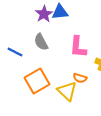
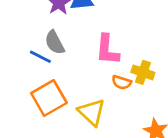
blue line: (15, 52) -> (40, 57), moved
orange semicircle: (80, 78) -> (122, 82), moved

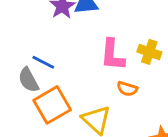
gray semicircle: (55, 43) -> (28, 80), moved
yellow cross: (143, 72) -> (149, 52), moved

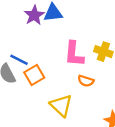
orange square: (52, 105) -> (34, 75), moved, size x0.7

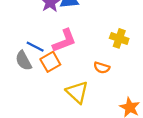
pink L-shape: (74, 54) -> (64, 41), moved, turned -116

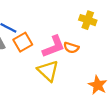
pink L-shape: (64, 41) -> (54, 47), moved

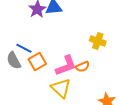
orange semicircle: (71, 48) -> (82, 67), turned -40

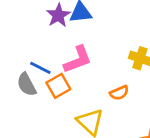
pink L-shape: (66, 66) -> (78, 60), moved

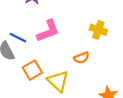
orange square: (58, 86) -> (32, 70), moved

